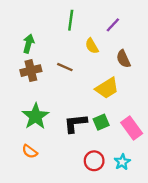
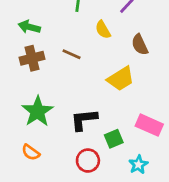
green arrow: (29, 44) -> (29, 27), turned -90
green square: (101, 122) -> (114, 139), moved
pink rectangle: (132, 128) -> (149, 125), turned -30
red circle: (94, 161) -> (88, 161), moved

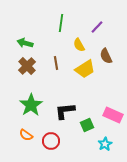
brown line: (72, 54) -> (56, 63), turned 56
brown cross: (32, 58) -> (27, 66), turned -30
yellow trapezoid: (121, 79) -> (85, 69), moved
red circle: (88, 161) -> (51, 141), moved

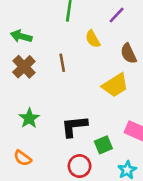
yellow trapezoid: (85, 69) -> (115, 85), moved
green star: (31, 105) -> (29, 118), size x0.7
red circle: (51, 141) -> (80, 166), moved

